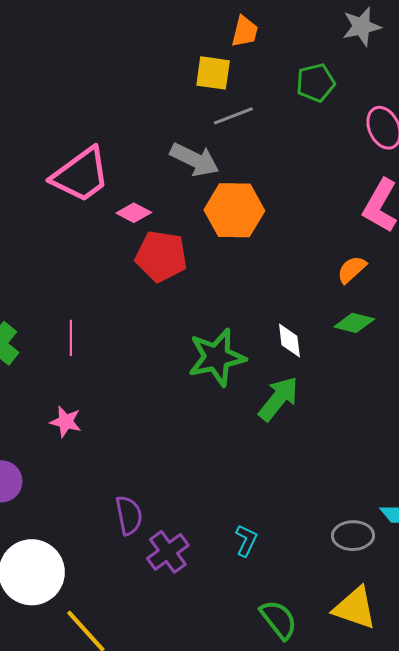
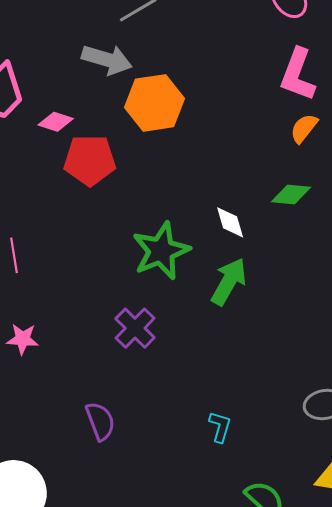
orange semicircle: (352, 270) -> (304, 128), moved
purple cross: (168, 552) -> (135, 328), moved

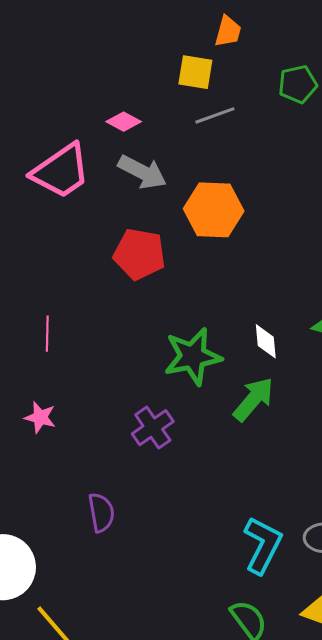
gray arrow: (107, 60) -> (142, 172), moved
pink diamond: (56, 122) -> (124, 122), moved
cyan L-shape: (220, 427) -> (263, 545), moved, size x1.8

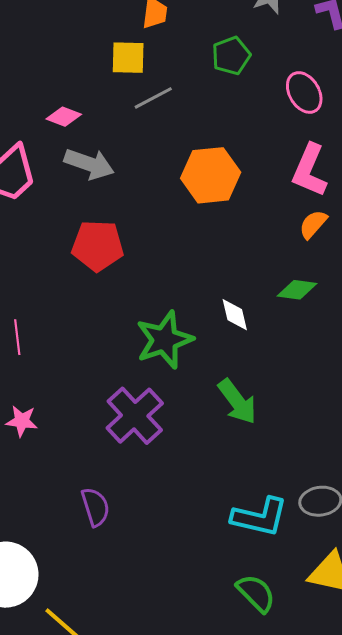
orange hexagon: (214, 210) -> (211, 175), moved
green arrow: (253, 399) -> (237, 402), moved, turned 111
purple cross: (153, 428) -> (135, 416), size x1.4
cyan L-shape: (263, 545) -> (260, 517), turned 84

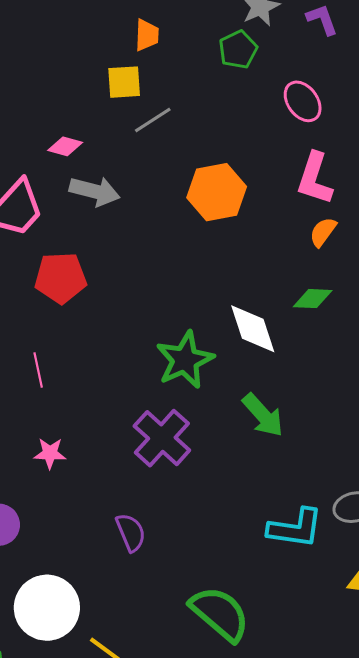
green pentagon: (231, 56) -> (238, 50), moved
red pentagon: (98, 246) -> (61, 278), moved
white diamond: (235, 315) -> (253, 329), size x1.6
green semicircle: (256, 593) -> (220, 614), moved, size x1.5

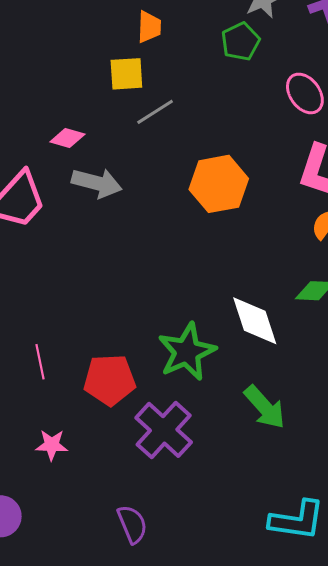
red pentagon: (61, 278) -> (110, 380), moved

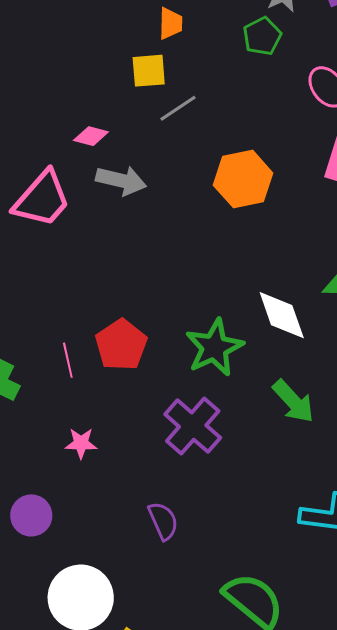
red pentagon: (110, 380) -> (121, 345), moved, turned -30

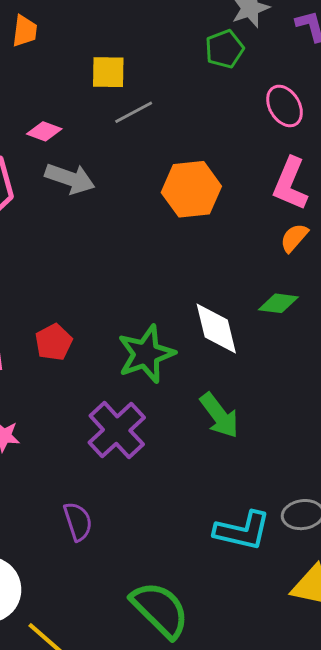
orange trapezoid: (171, 23) -> (25, 31), moved
red pentagon: (121, 345) -> (54, 342), size x0.7

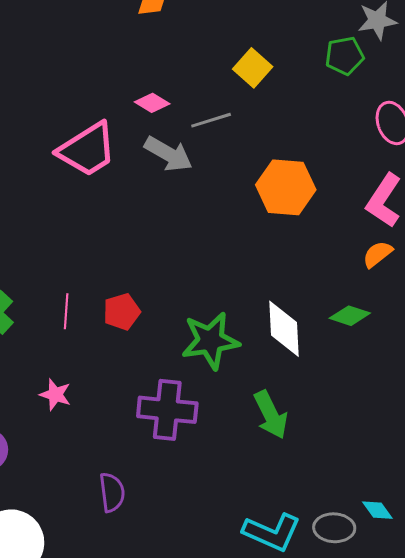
yellow square: (108, 72) -> (253, 68), moved, turned 30
gray line: (134, 112) -> (211, 120), moved
purple cross: (117, 430) -> (167, 410), turned 38

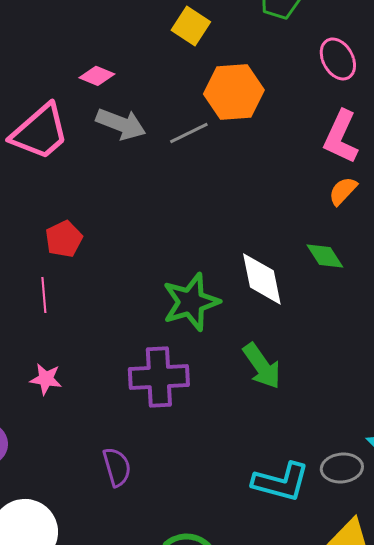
gray line: (211, 120) -> (189, 133), moved
orange hexagon: (286, 187) -> (234, 92), moved
red pentagon: (122, 312) -> (64, 239), moved
green diamond: (350, 316) -> (325, 256), turned 48

